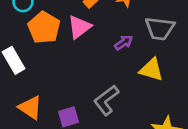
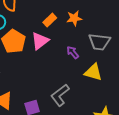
purple arrow: (124, 43) -> (73, 52), turned -96

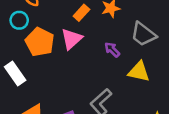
gray trapezoid: (99, 42) -> (143, 34), turned 35

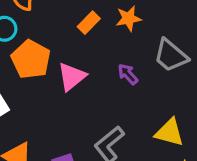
pink triangle: (72, 39) -> (72, 77), moved
yellow triangle: (139, 72) -> (169, 133), moved

